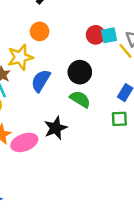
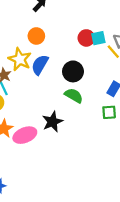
yellow star: (20, 57) -> (20, 59), turned -30
blue semicircle: (41, 81) -> (40, 65), moved

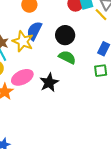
yellow star: (20, 59) -> (23, 41), moved
pink ellipse: (25, 135) -> (22, 77), moved

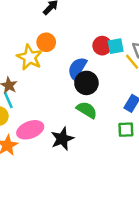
blue semicircle: (34, 31) -> (77, 68), moved
yellow star: (23, 41) -> (30, 57), moved

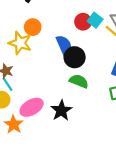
cyan square: (116, 46) -> (95, 20), turned -32
blue semicircle: (77, 68) -> (64, 46), turned 135

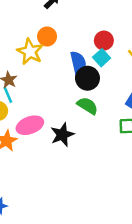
cyan square: (95, 20) -> (102, 58), moved

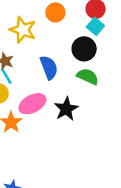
orange circle: (47, 36) -> (55, 12), moved
blue semicircle: (78, 63) -> (49, 67), moved

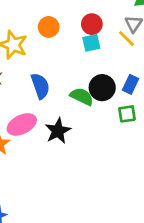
cyan square: (95, 26) -> (91, 43), turned 36
black circle: (84, 49) -> (102, 88), moved

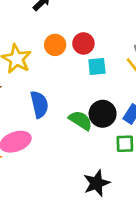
red circle: (92, 24) -> (83, 43), moved
black star: (58, 131) -> (97, 183), moved

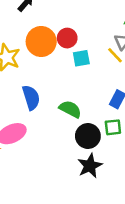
orange circle: (55, 45) -> (41, 41), size x1.5
black circle: (103, 114) -> (88, 136), moved

